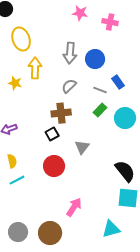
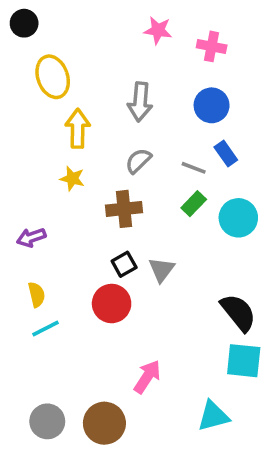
blue circle: (95, 59) -> (212, 105), moved
yellow star: (15, 83) -> (72, 179), moved
black square: (52, 134) -> (124, 264), moved

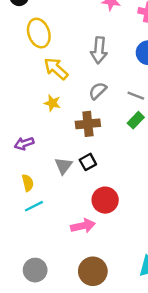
yellow arrow: (78, 129) -> (56, 69), turned -50
gray triangle: (162, 270) -> (63, 166), moved
red circle: (112, 304) -> (105, 200), moved
pink arrow: (147, 377) -> (83, 226), moved, turned 45
brown circle: (104, 423) -> (93, 271), moved

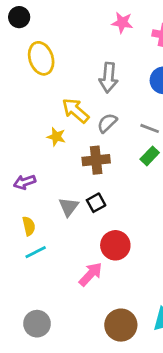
yellow arrow: (56, 69) -> (75, 111), moved
pink arrow: (83, 226) -> (91, 274), turned -35
brown circle: (93, 271) -> (121, 325), moved

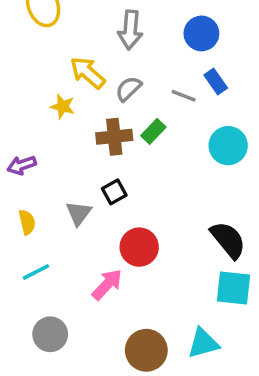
green rectangle: (150, 156) -> (153, 131), moved
gray triangle: (69, 207) -> (79, 213), moved
cyan line: (36, 252) -> (36, 272), moved
gray circle: (37, 324) -> (50, 334), moved

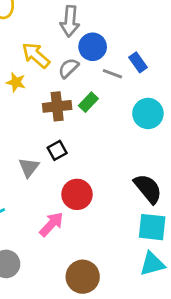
blue circle: (201, 33) -> (93, 47), moved
cyan triangle: (203, 343) -> (152, 264), moved

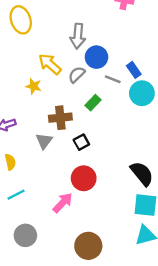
brown cross: (57, 106) -> (60, 118), moved
cyan circle: (148, 113) -> (142, 93), moved
black square: (57, 150) -> (81, 142), moved
gray triangle: (29, 167) -> (44, 141), moved

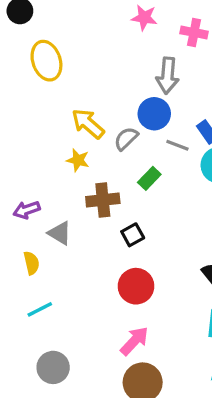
gray arrow: (78, 36) -> (168, 76), moved
yellow star: (34, 86) -> (78, 160), moved
gray triangle: (44, 141) -> (60, 233), moved, turned -36
pink arrow: (63, 203) -> (134, 341), moved

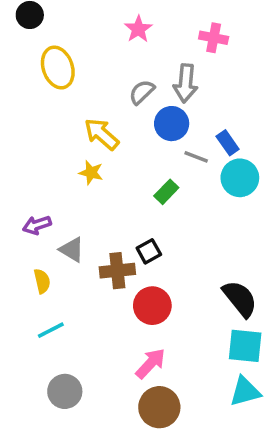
pink star: (144, 18) -> (138, 29), moved, turned 30
gray semicircle: (126, 139) -> (142, 92), moved
brown cross: (103, 200) -> (117, 271), moved

